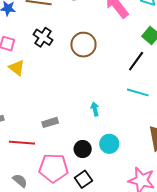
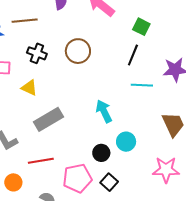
yellow triangle: (17, 68) -> (29, 88), moved
cyan arrow: (95, 109) -> (104, 111), size x1.6
gray rectangle: (50, 122) -> (49, 119), moved, size x1.8

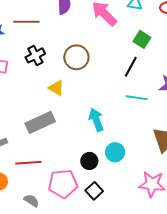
black cross: (37, 53) -> (35, 55), turned 36
yellow triangle: (29, 88) -> (56, 88), moved

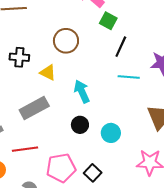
green square: (142, 39) -> (108, 21), moved
black cross: (35, 55) -> (19, 57), moved, turned 36
cyan arrow: (96, 120) -> (82, 91), moved
black circle: (89, 161) -> (80, 125), moved

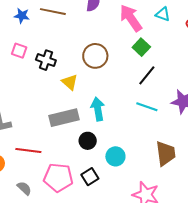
gray rectangle: (34, 108) -> (64, 118), moved
black square: (93, 173) -> (90, 177), moved

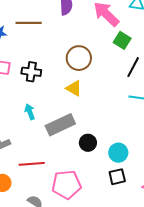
yellow triangle: (70, 82) -> (74, 88), moved
cyan arrow: (98, 109) -> (30, 112), moved, size x0.7
black square: (90, 177) -> (117, 177), moved, turned 30

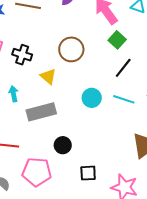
yellow triangle: (74, 88) -> (48, 76), moved
black circle: (88, 143) -> (63, 145), moved
cyan circle: (118, 153) -> (92, 98), moved

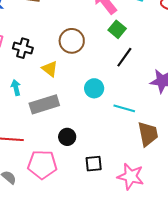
cyan line: (124, 99) -> (124, 108), moved

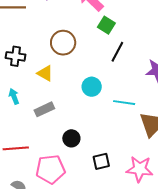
gray rectangle: (44, 104) -> (44, 109), size x0.7

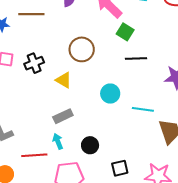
black line: (117, 52) -> (136, 59), turned 60
black cross: (16, 56) -> (34, 63), turned -30
cyan arrow: (14, 96) -> (58, 141), moved

